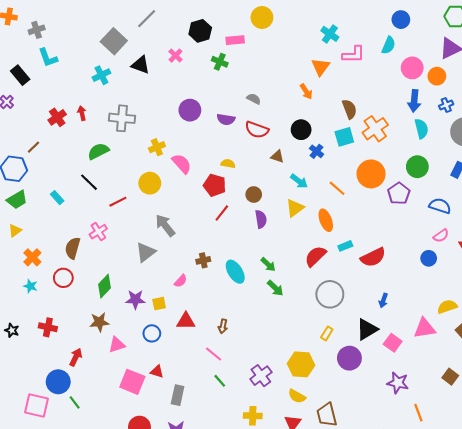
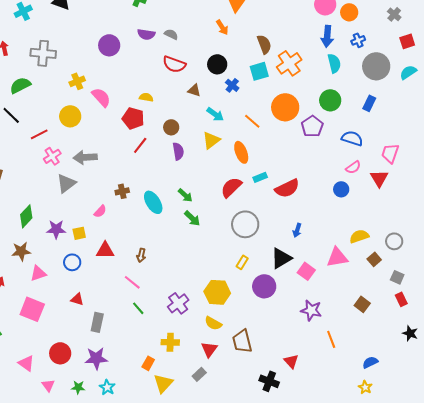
purple semicircle: (226, 119) -> (146, 34), moved
gray arrow: (165, 225) -> (85, 157), turned -55
pink cross: (98, 232) -> (52, 156), moved
pink square: (132, 382) -> (32, 309), moved

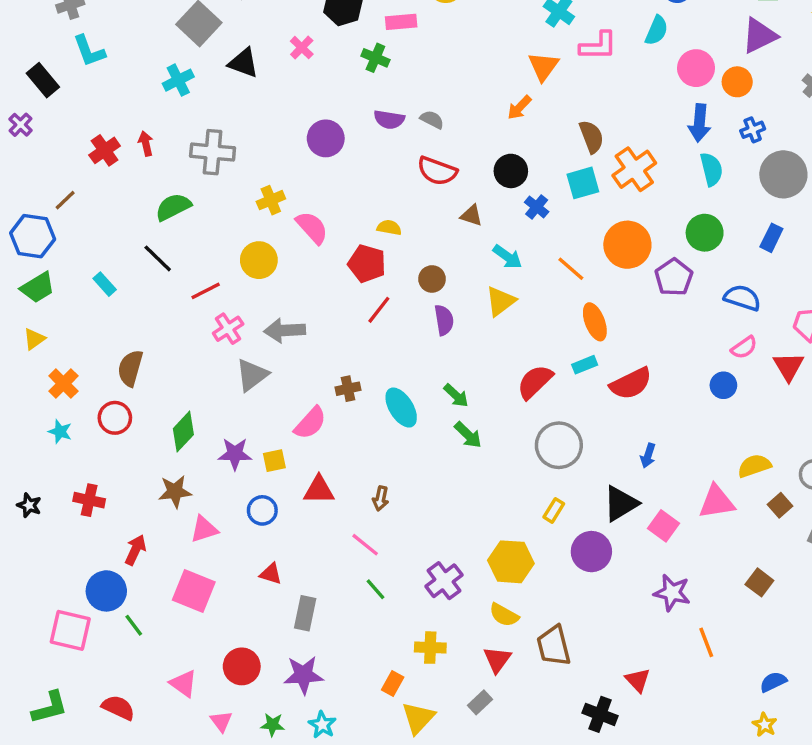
orange arrow: (222, 27) -> (519, 108), turned 77
orange ellipse: (241, 152) -> (595, 322), moved
pink semicircle: (100, 211) -> (310, 423), size x1.5

